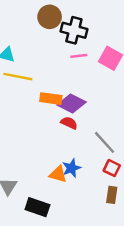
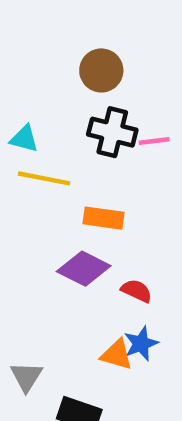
black cross: (74, 30) -> (112, 132), moved
purple diamond: (72, 103) -> (84, 269), moved
red semicircle: (69, 123) -> (137, 291), moved

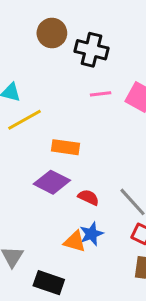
brown circle: (101, 70) -> (52, 33), moved
black cross: (112, 132) -> (91, 50), moved
yellow line: (44, 178) -> (25, 120), turned -40

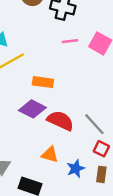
red semicircle: (88, 197) -> (60, 121), size x1.6
blue star: (91, 234) -> (76, 169), moved

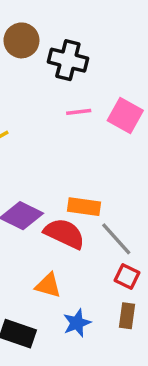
orange rectangle: (43, 82) -> (84, 207), moved
blue star: (76, 169) -> (77, 323), moved

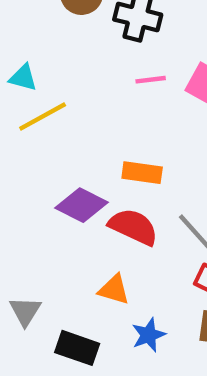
orange rectangle: (84, 207) -> (142, 173), moved

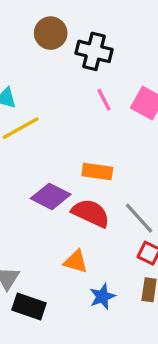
pink line: (151, 80) -> (104, 100), turned 70
black rectangle: (77, 348) -> (29, 306), moved

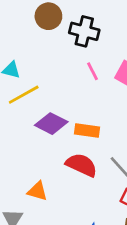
purple diamond: (51, 196) -> (51, 124), moved
orange triangle: (76, 261) -> (37, 191), moved

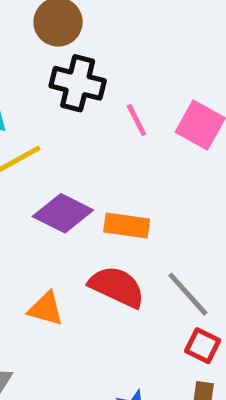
black cross: (84, 31) -> (78, 83), moved
orange triangle: (37, 191) -> (46, 309), moved

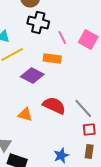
orange rectangle: (127, 225) -> (52, 58), moved
red square: (203, 346) -> (89, 129), turned -32

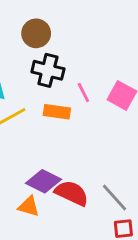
orange rectangle: (52, 58) -> (57, 112), moved
purple diamond: (32, 75) -> (44, 181), moved

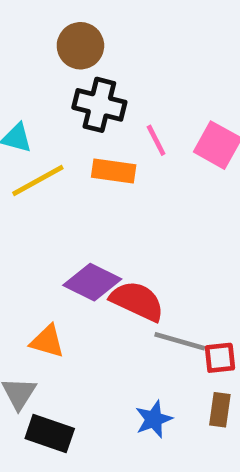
gray line: (115, 198) -> (180, 341), moved, turned -32
orange triangle: (29, 206) -> (47, 341), moved

